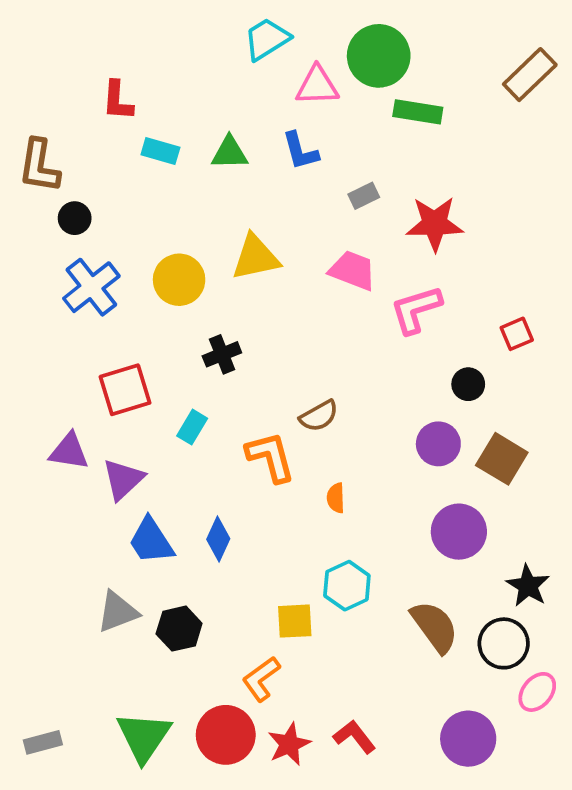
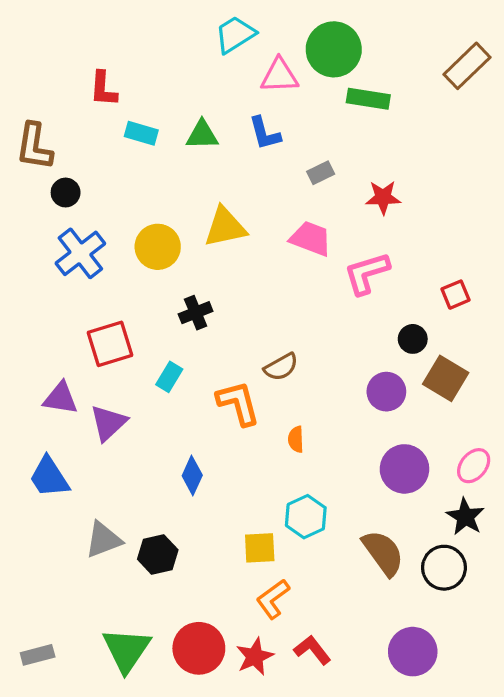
red star: (435, 224) -> (383, 197), size x0.7
brown square: (502, 459) -> (446, 378), moved
blue trapezoid: (151, 541) -> (49, 477), moved
orange L-shape: (261, 679) -> (273, 599), moved
pink ellipse: (537, 692) -> (474, 466), moved

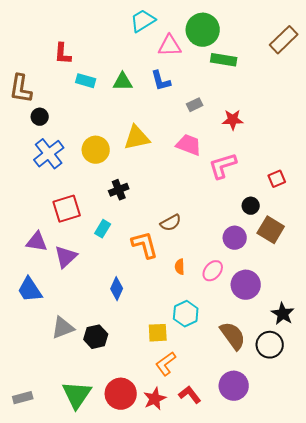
pink ellipse: (474, 466) -> (213, 271), moved
purple circle: (413, 652) -> (234, 386), moved

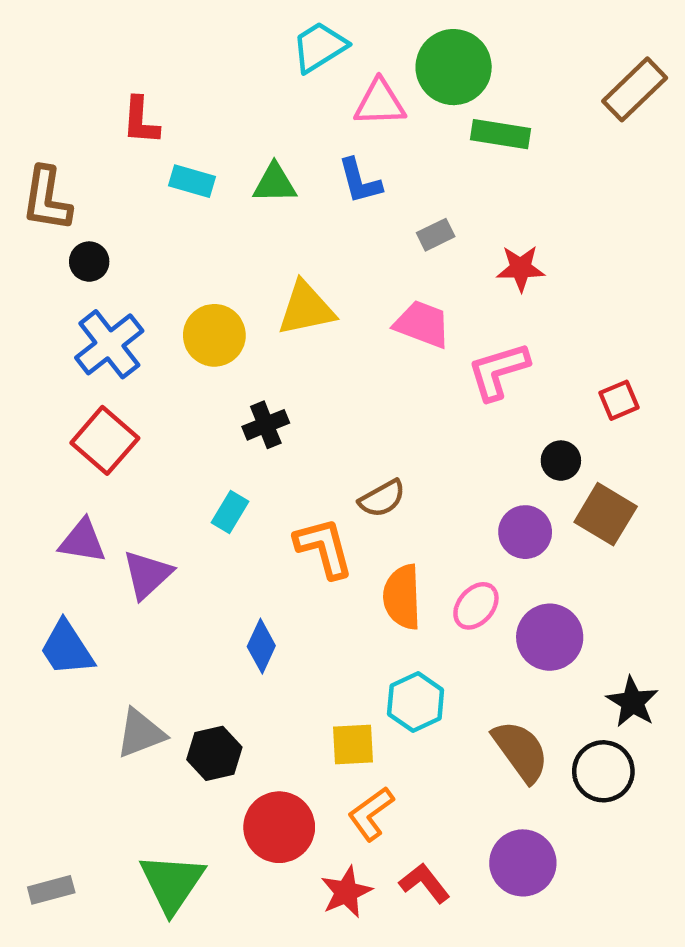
red square: (67, 209) -> (105, 440), moved, turned -32
orange semicircle: (180, 267) -> (402, 597), size x1.8
red circle: (121, 394) -> (279, 827), moved

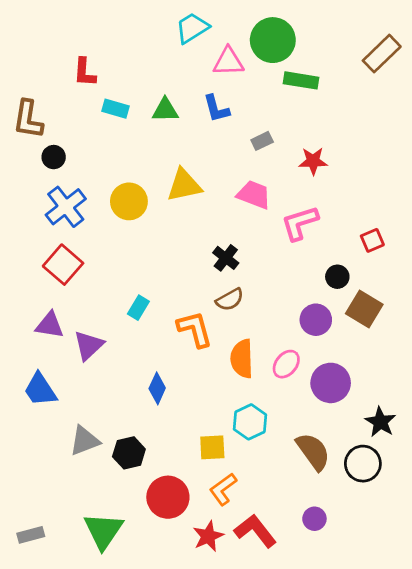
black cross: (266, 425) -> (226, 258), moved, turned -30
purple circle: (523, 863) -> (314, 519), size x0.6
red L-shape: (425, 883) -> (255, 531), size x1.4

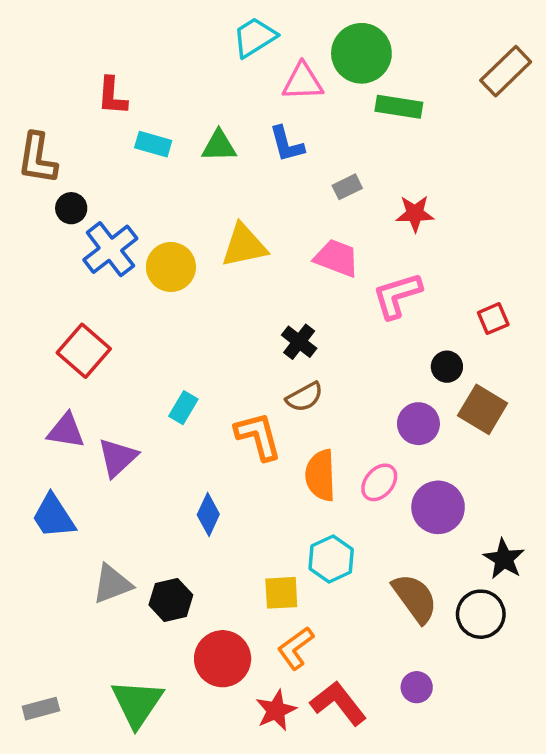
blue cross: (66, 207) -> (110, 249), moved

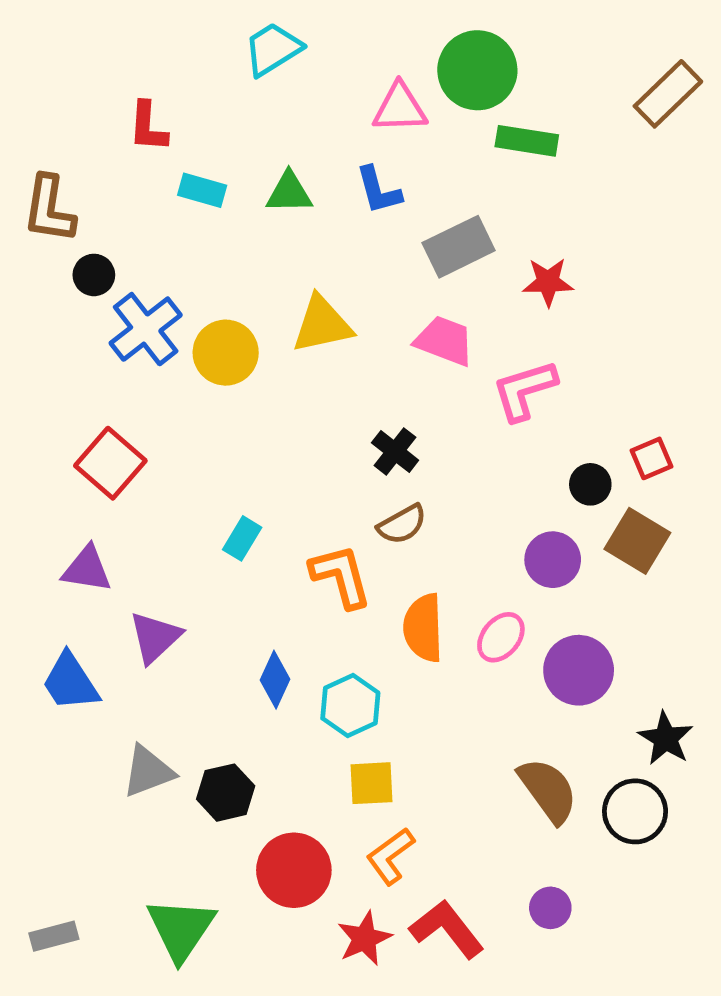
cyan trapezoid: (255, 37) -> (273, 49), moved
gray rectangle: (347, 187) -> (459, 247), size x1.8
red square: (493, 319) -> (651, 458), moved
purple triangle: (118, 457) -> (155, 637), moved
cyan hexagon: (331, 559) -> (350, 706), moved

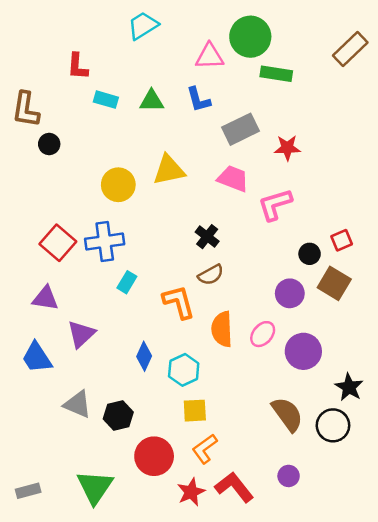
blue cross: (146, 329) -> (105, 242), moved, turned 30
gray triangle: (148, 771) -> (78, 404), turned 44

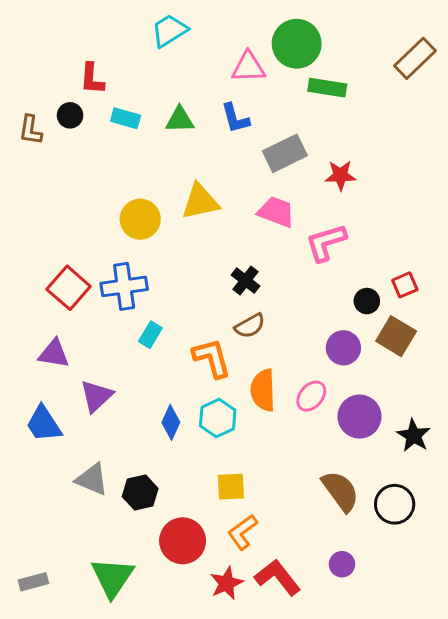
brown L-shape: (26, 109) -> (31, 130), size x0.7
black circle: (49, 144) -> (70, 115), moved
cyan hexagon: (184, 370) -> (218, 418), moved
black star: (349, 387) -> (414, 436), moved

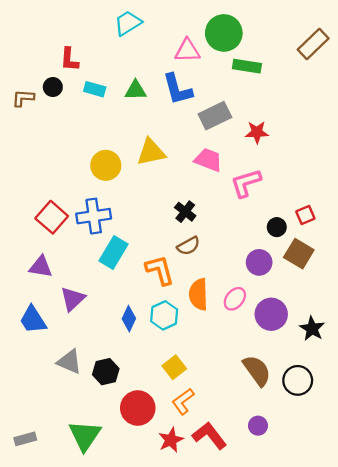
blue L-shape: (235, 118) -> (177, 89), size x1.4
brown L-shape: (31, 130) -> (23, 98), turned 85
cyan rectangle: (150, 335) -> (113, 252), size x1.6
yellow square: (231, 487) -> (174, 367), turned -35

